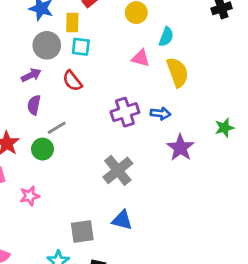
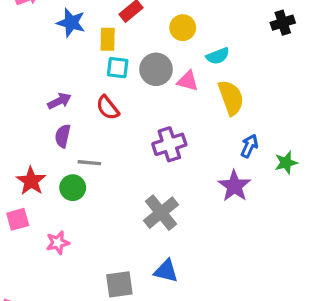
cyan semicircle: (166, 37) -> (218, 56), turned 48
gray circle: (47, 45) -> (156, 69), moved
blue arrow: (160, 114) -> (249, 146), moved, turned -72
gray line: (57, 128) -> (89, 163), turned 36

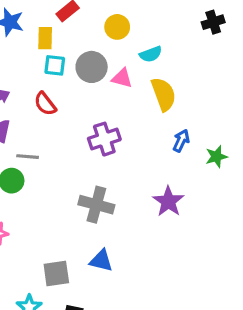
purple star: (234, 186) -> (168, 201), moved
gray cross: (161, 213) -> (96, 205), turned -36

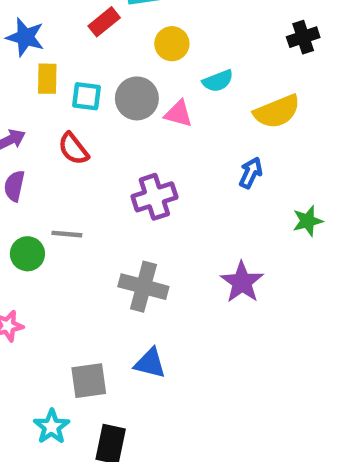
yellow rectangle: (45, 38) -> (47, 79), moved
yellow semicircle: (164, 94) -> (277, 112), moved, turned 88
blue arrow: (181, 141) -> (251, 173), moved
gray line: (28, 157) -> (67, 234), moved

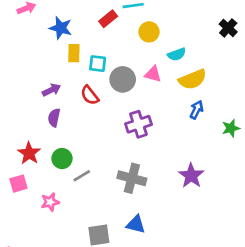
black cross: (303, 37) -> (228, 28), turned -30
gray circle: (137, 98) -> (123, 79), moved
yellow semicircle: (277, 112) -> (193, 79), moved
green star: (308, 221) -> (231, 128), moved
gray line: (67, 234) -> (82, 176), moved, turned -36

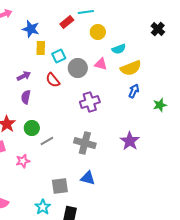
cyan square: (98, 64) -> (59, 56), turned -32

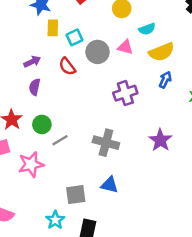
purple cross: (90, 102) -> (125, 93), moved
pink star: (23, 161) -> (31, 164), size x1.5

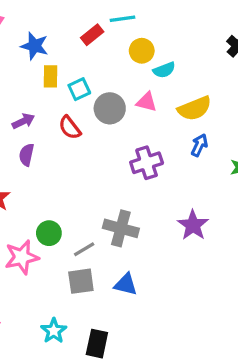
cyan semicircle: (147, 29) -> (164, 70), moved
green circle: (42, 124) -> (49, 233), moved
gray line: (60, 140) -> (84, 249), moved
gray square: (76, 195) -> (81, 281), moved

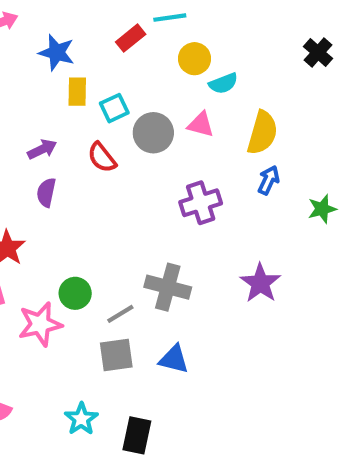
yellow semicircle: (195, 108) -> (262, 133), turned -52

